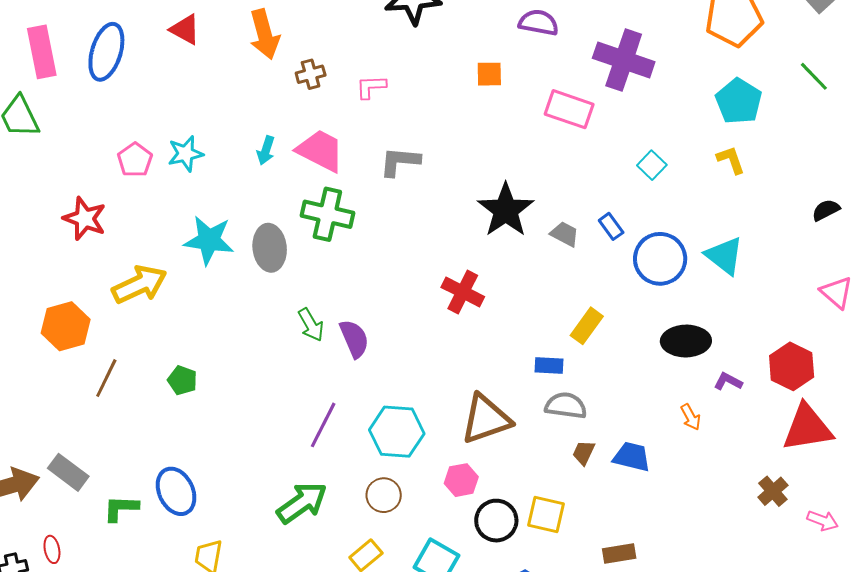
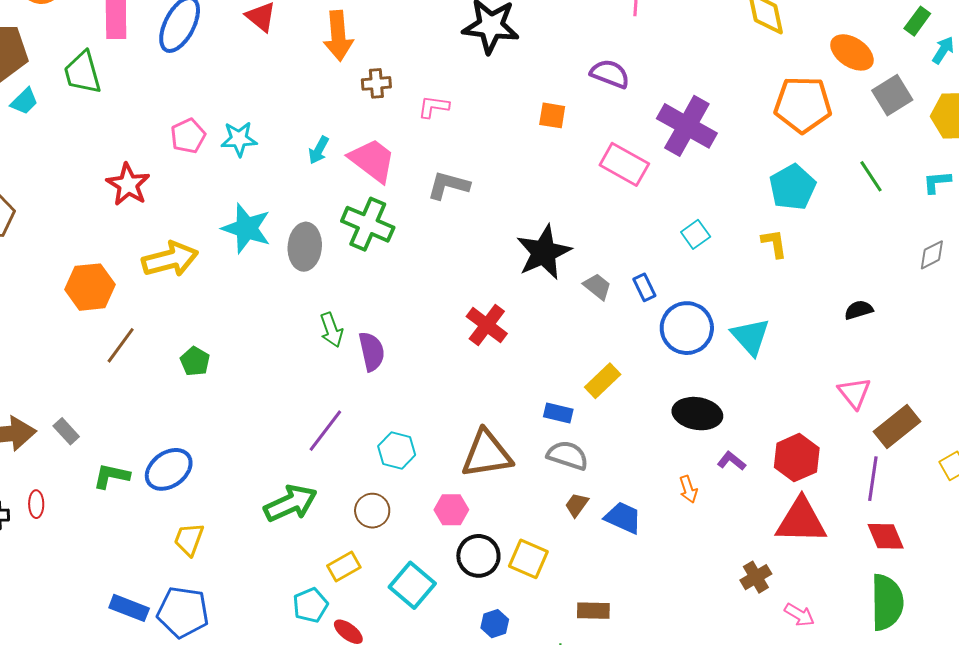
cyan hexagon: (397, 432) -> (397, 451), size x0.7
gray rectangle: (68, 472) -> (66, 431), size x0.7
blue ellipse: (176, 491) -> (169, 469), turned 69

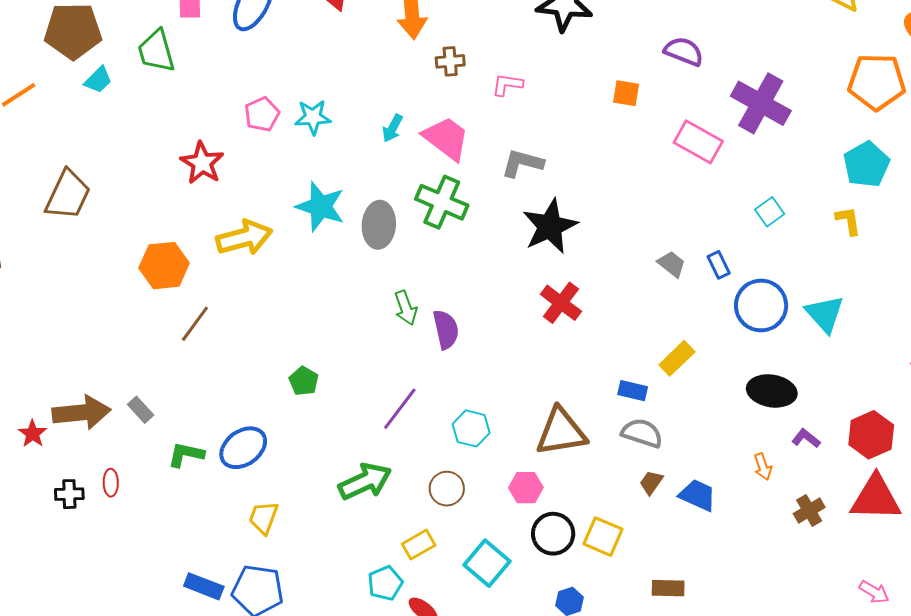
black star: (544, 252) -> (550, 226), moved
green pentagon: (195, 361) -> (304, 381), moved
brown cross: (756, 577) -> (809, 510), moved

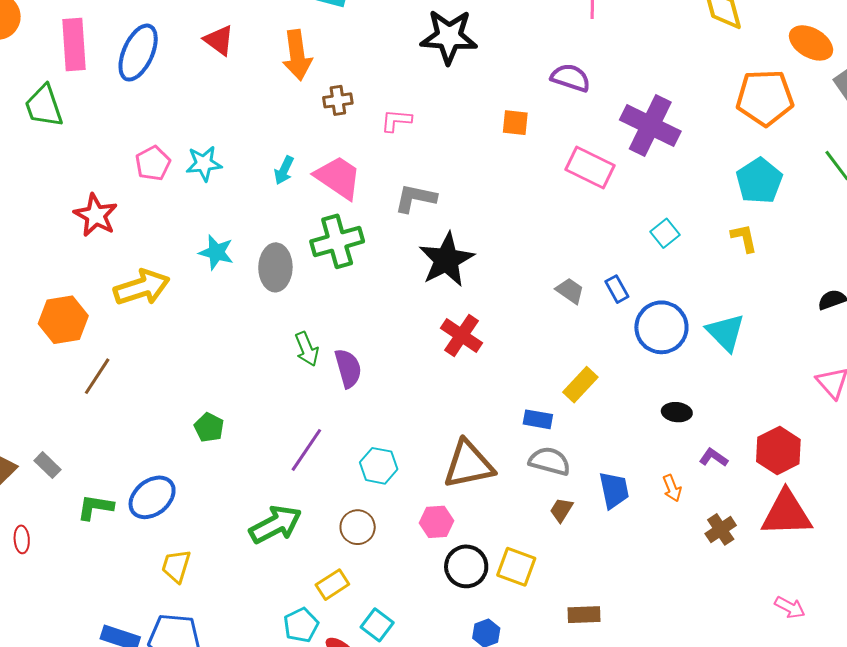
green cross: (442, 202) -> (337, 241), turned -36
cyan star: (320, 207) -> (216, 252), size x0.7
black ellipse: (772, 391) -> (677, 412), size x0.6
blue trapezoid: (698, 495) -> (614, 490), moved, turned 57
cyan square: (487, 563) -> (377, 625), moved, size x0.7

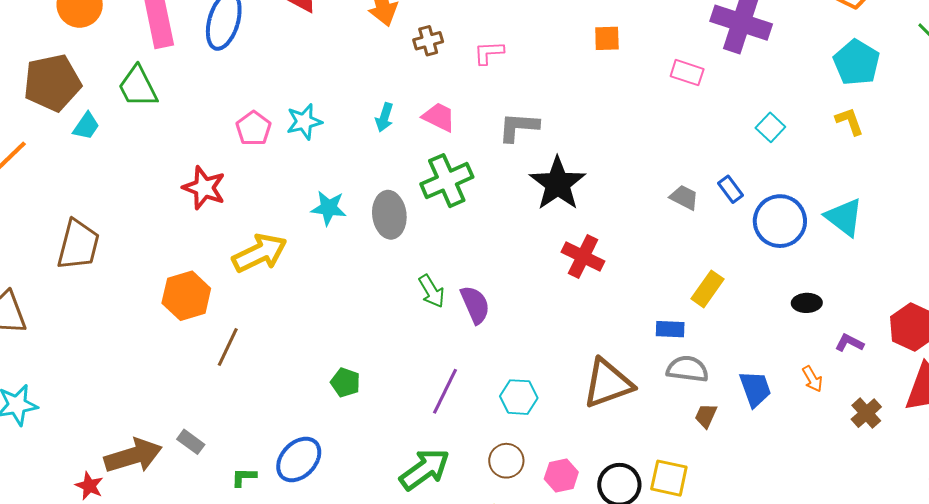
pink rectangle: (590, 167) -> (687, 73), size x0.7
pink trapezoid: (338, 177) -> (439, 117), size x0.7
green L-shape: (95, 507) -> (244, 477), size x0.7
pink hexagon: (436, 522) -> (561, 476), moved

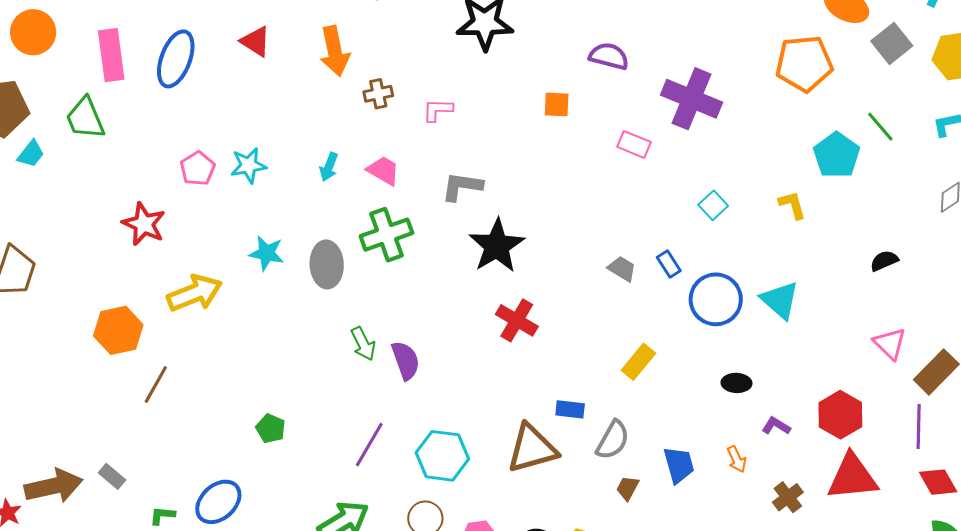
cyan pentagon: (857, 62) -> (837, 155), moved
blue rectangle: (670, 329) -> (570, 409), moved
gray semicircle: (687, 369) -> (613, 440), turned 108
cyan hexagon: (519, 397) -> (442, 456), size x1.4

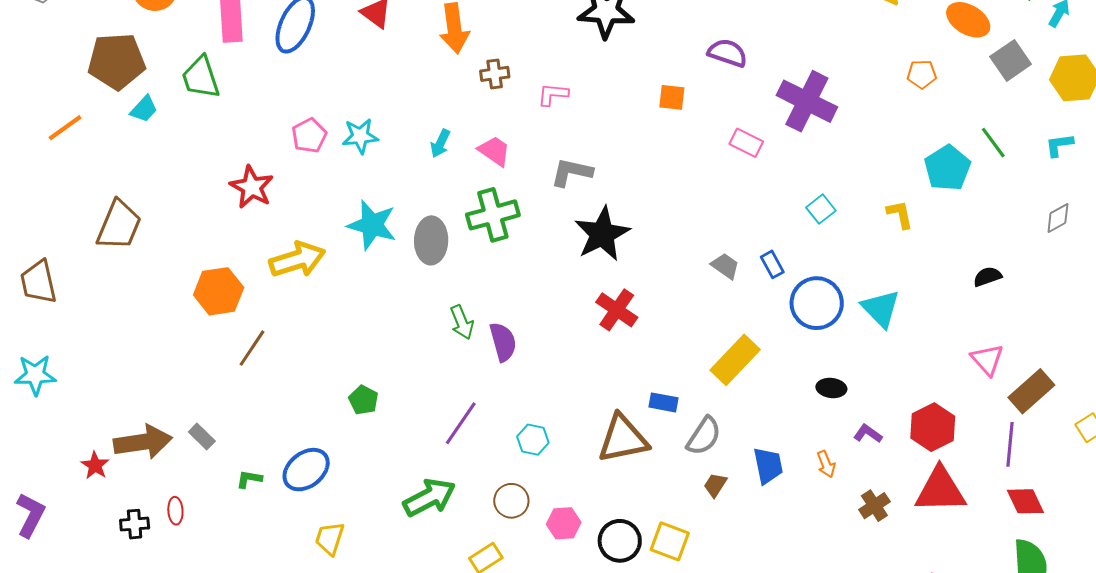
orange pentagon: (804, 64) -> (922, 74), size x0.5
cyan star: (267, 253) -> (372, 225), size x1.4
yellow rectangle: (638, 362) -> (735, 360), size x1.4
cyan hexagon: (442, 456) -> (533, 440), size x0.6

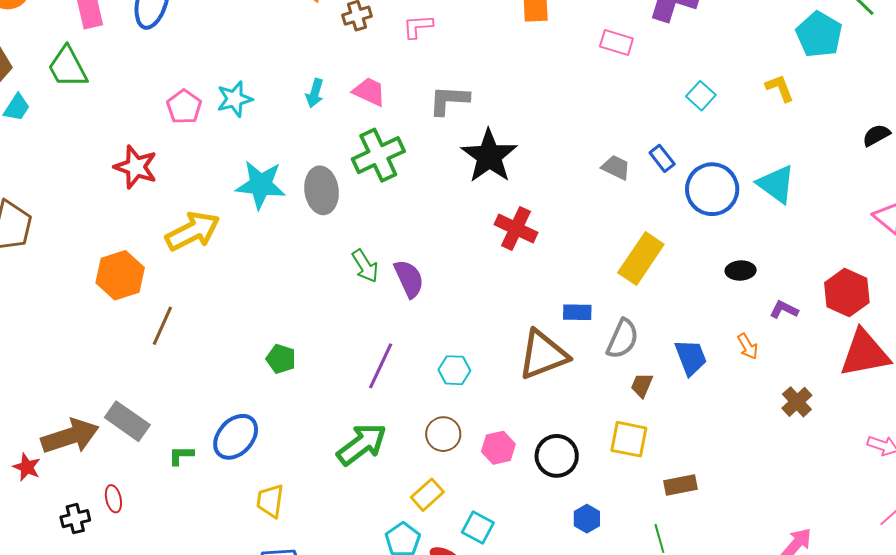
gray rectangle: (202, 436) -> (127, 421), size x1.6
brown cross: (874, 506) -> (797, 402), moved
yellow square: (670, 541) -> (629, 439), moved

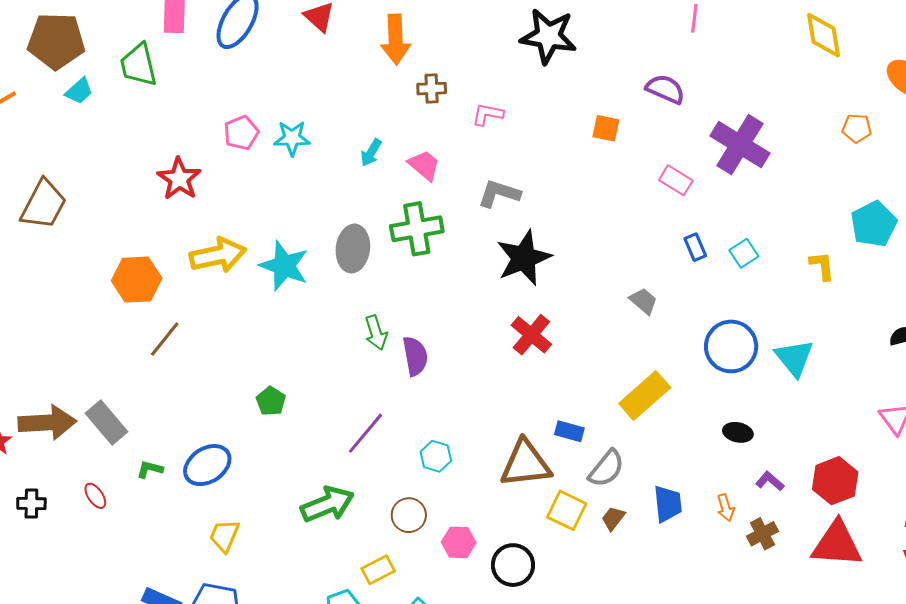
blue rectangle: (662, 158) -> (695, 247), moved
cyan star: (261, 185) -> (284, 266), moved
brown cross: (797, 402) -> (762, 534), moved
yellow square: (629, 439) -> (567, 510), moved
red ellipse: (113, 499) -> (95, 496), moved, turned -36

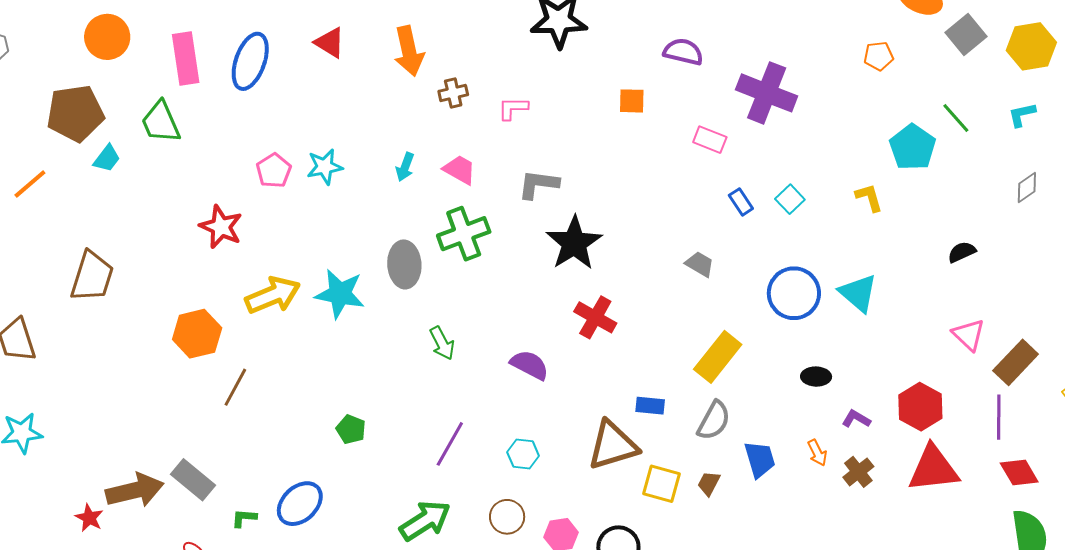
purple semicircle: (415, 356) -> (530, 365), moved, turned -42
gray semicircle: (606, 468) -> (714, 421), moved

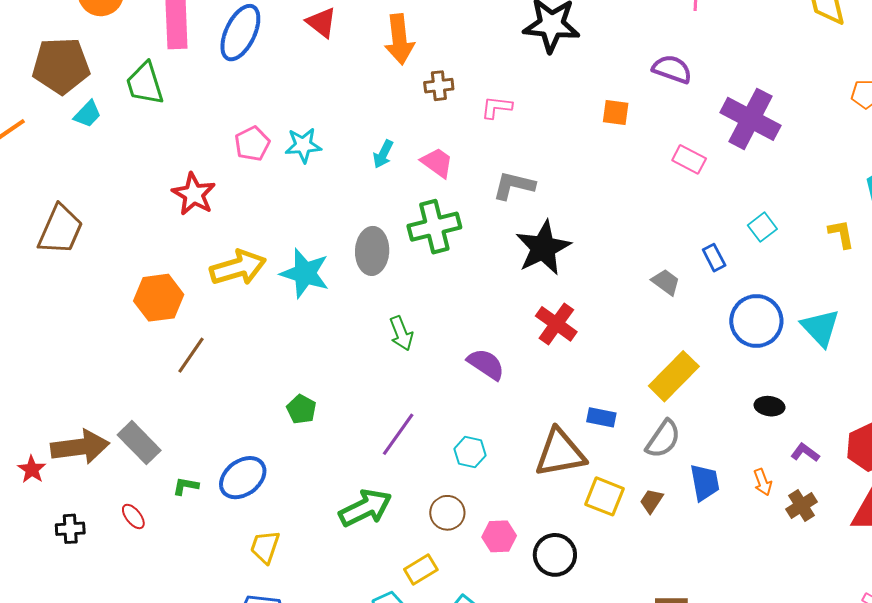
blue rectangle: (741, 202) -> (714, 258), moved

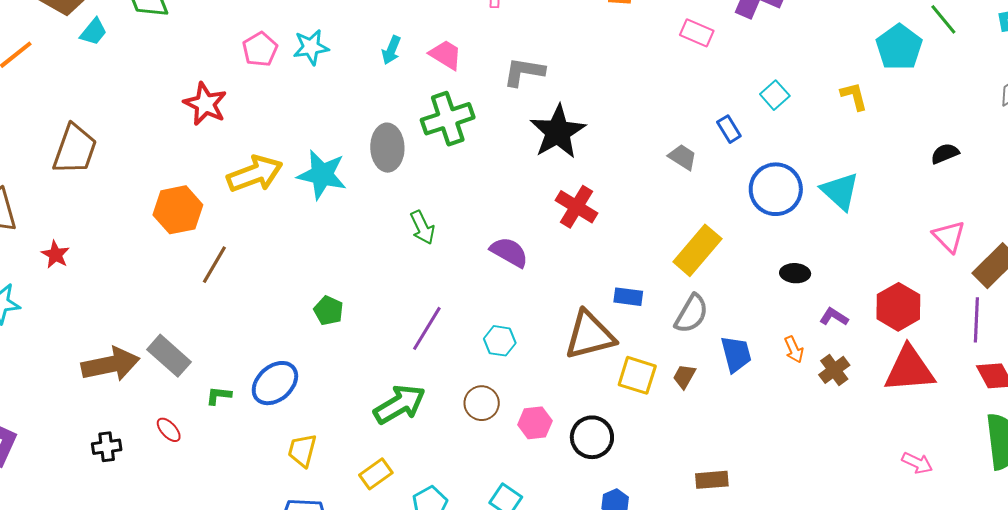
red star: (32, 469) -> (55, 255), moved
yellow rectangle: (421, 570) -> (376, 474), moved

